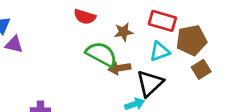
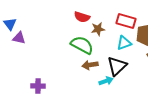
red semicircle: (85, 17) -> (82, 17), moved
brown arrow: (119, 68) -> (90, 65), moved

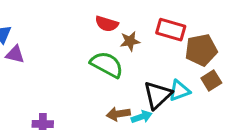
cyan triangle: (124, 43) -> (179, 91), moved
brown arrow: (90, 65) -> (118, 114), moved

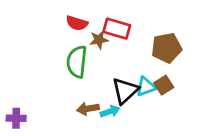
red rectangle: (171, 30) -> (117, 29), moved
green semicircle: (107, 65) -> (77, 62), turned -112
brown square: (211, 80) -> (164, 85), moved

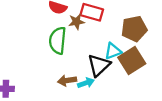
brown square: (164, 85) -> (132, 61), size x1.6
cyan triangle: (146, 87) -> (113, 51), moved

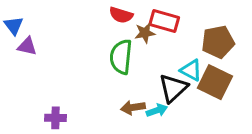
cyan triangle: (113, 51) -> (191, 70), turned 48
brown square: (132, 61) -> (215, 82), turned -32

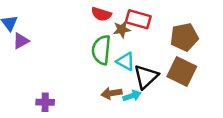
purple triangle: (27, 46) -> (21, 41), turned -42
cyan triangle: (191, 70) -> (126, 61), moved

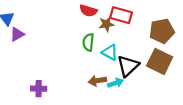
green semicircle: (101, 50) -> (88, 42), size x0.7

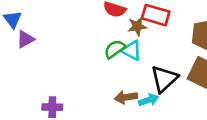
green semicircle: (88, 42) -> (115, 49), turned 48
cyan triangle: (110, 52) -> (132, 50), moved

